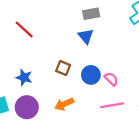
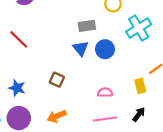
blue circle: (91, 75) -> (105, 49), moved
pink semicircle: (111, 79) -> (105, 92), turned -48

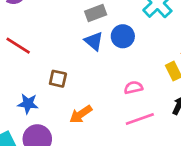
brown square: (57, 80) -> (58, 79), moved
orange arrow: (57, 116) -> (81, 114), moved

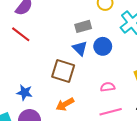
red line: (18, 46) -> (21, 34), moved
brown square: (58, 79) -> (63, 71), moved, size x1.6

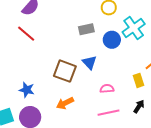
blue circle: (103, 46) -> (112, 40), moved
blue triangle: (80, 48) -> (89, 62), moved

